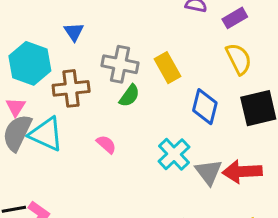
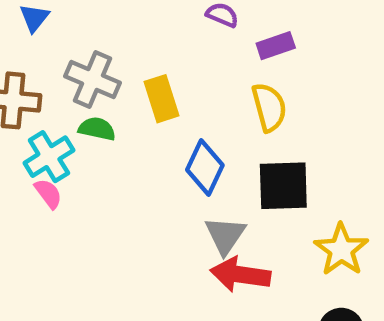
green semicircle: (129, 96) -> (97, 129), turned -125
cyan cross: (174, 154) -> (49, 157), moved
gray triangle: (209, 172) -> (225, 235), moved

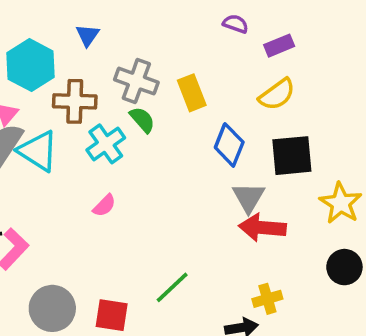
yellow semicircle: (269, 107) -> (277, 94), turned 72
green semicircle: (97, 129) -> (142, 120), turned 40
pink semicircle: (48, 194) -> (104, 206), moved, turned 85

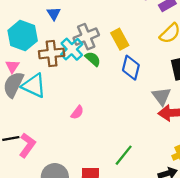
gray cross: (136, 81) -> (86, 37), turned -35
cyan cross: (106, 144) -> (72, 49), moved
blue diamond: (229, 145) -> (131, 68), moved

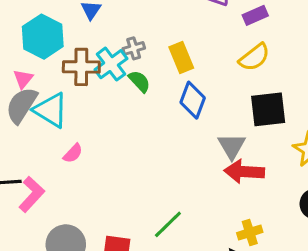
gray cross: (86, 37) -> (134, 48), size x0.6
pink semicircle: (77, 112) -> (73, 153), moved

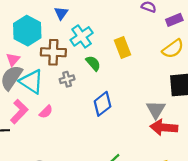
gray cross: (134, 48) -> (67, 79), moved
cyan cross: (111, 64) -> (82, 36), moved
blue diamond: (193, 100) -> (103, 104), moved, turned 30
pink L-shape: (32, 194) -> (19, 112), moved

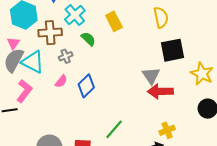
yellow semicircle: (173, 49) -> (161, 17), turned -60
blue diamond: (103, 104) -> (86, 86), moved
pink semicircle: (46, 112) -> (61, 81), moved

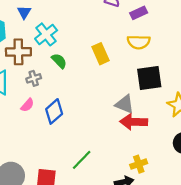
yellow semicircle: (161, 17) -> (139, 42), turned 100
yellow rectangle: (114, 21) -> (100, 54), moved
gray triangle: (151, 76) -> (125, 104), turned -36

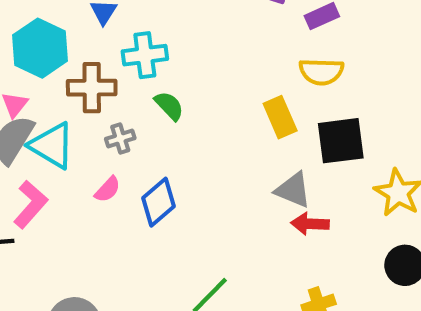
cyan cross: (46, 34) -> (145, 55), turned 30
yellow rectangle: (100, 54) -> (280, 117), moved
red arrow: (134, 122) -> (310, 224), size x0.7

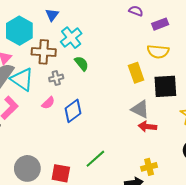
cyan cross: (145, 55) -> (71, 38), turned -35

